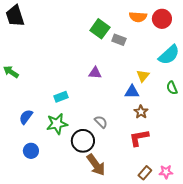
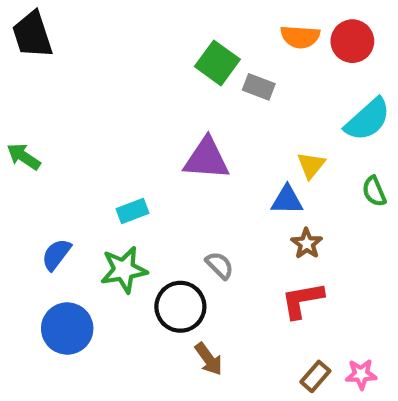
purple triangle: (95, 73) -> (207, 159), size x1.6
blue circle: (31, 151) -> (67, 329), size x1.5
brown arrow: (96, 165) -> (209, 359), size x0.7

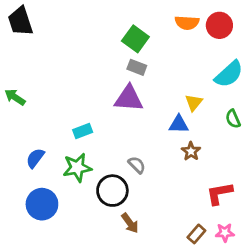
gray rectangle: (259, 87) -> (137, 67), moved
red L-shape: (302, 300) -> (219, 193), moved

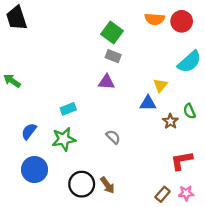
purple triangle: (129, 98) -> (106, 82), size x0.7
green semicircle: (233, 119) -> (189, 111), moved
brown star: (191, 151) -> (170, 121), moved
black circle: (112, 191) -> (82, 184), moved

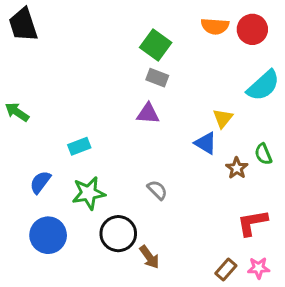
blue triangle: (148, 103) -> (206, 143), turned 30
cyan rectangle: (68, 109) -> (79, 146), moved
black circle: (82, 184) -> (118, 234), moved

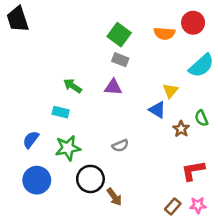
orange semicircle: (215, 26) -> (164, 33), moved
green arrow: (17, 112) -> (73, 86), moved
cyan rectangle: (79, 146) -> (61, 112), turned 35
gray semicircle: (157, 190) -> (120, 146), turned 112

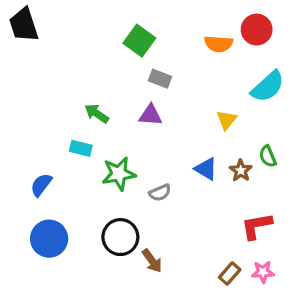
green square: (119, 35) -> (139, 41), moved
blue triangle: (157, 110) -> (206, 169), moved
green star: (68, 148) -> (119, 174), moved

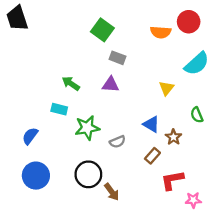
brown star: (241, 171) -> (173, 137), moved
red L-shape: (257, 226) -> (172, 180), moved
brown rectangle: (230, 273) -> (152, 156), moved

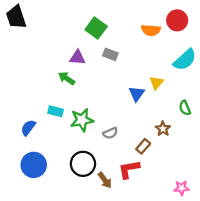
purple triangle: (111, 85) -> (77, 58), moved
cyan rectangle: (59, 109) -> (56, 111), moved
blue triangle: (151, 124) -> (137, 94), moved, turned 35
red L-shape: (172, 180) -> (129, 169), moved

